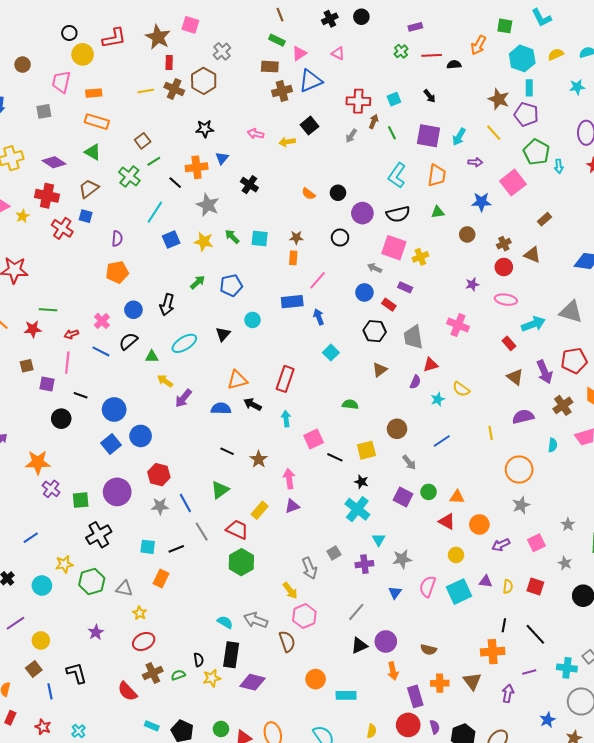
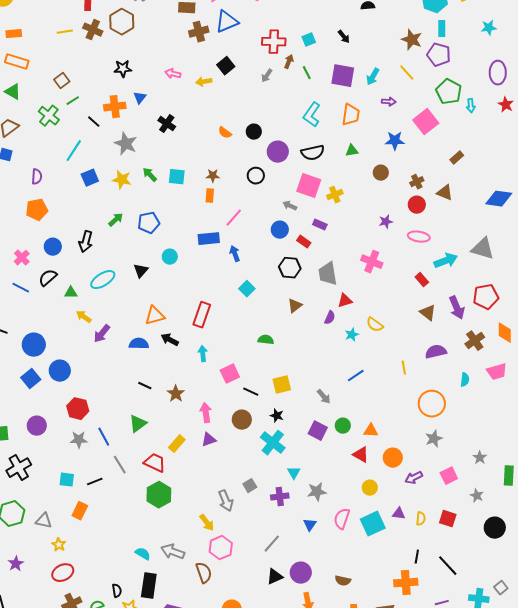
brown circle: (397, 429) -> (242, 420), moved
purple circle: (117, 492) -> (37, 426), size x0.7

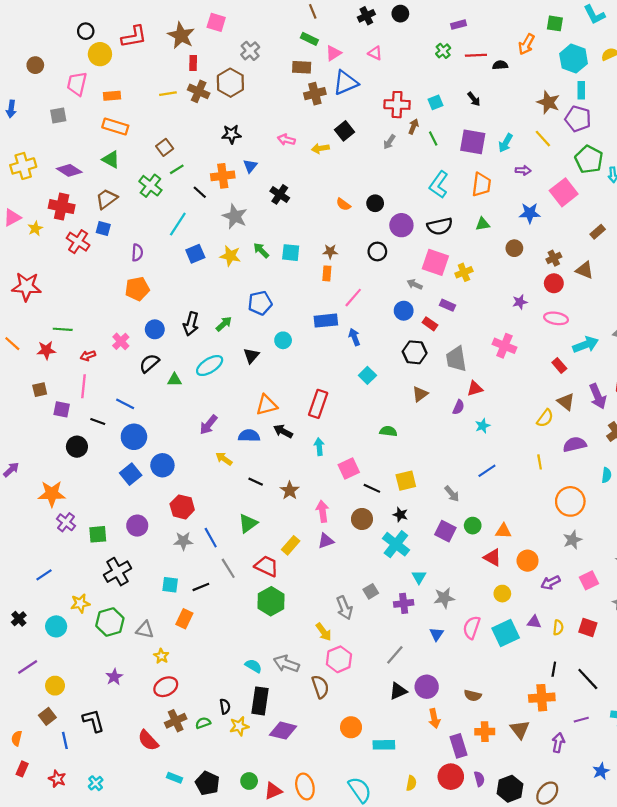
green arrow: (116, 220) -> (224, 324), moved
blue line: (21, 288) -> (125, 404), moved
yellow arrow: (84, 317) -> (224, 459), moved
yellow semicircle: (375, 325) -> (545, 418), moved, turned -90

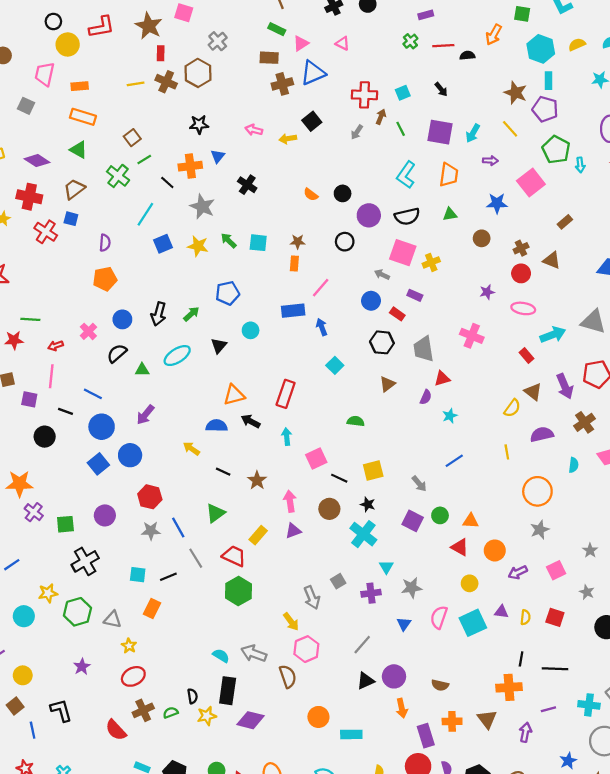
gray square: (58, 116) -> (26, 106), turned 35
purple arrow: (208, 425) -> (145, 415), moved
black line: (588, 679) -> (555, 669), turned -45

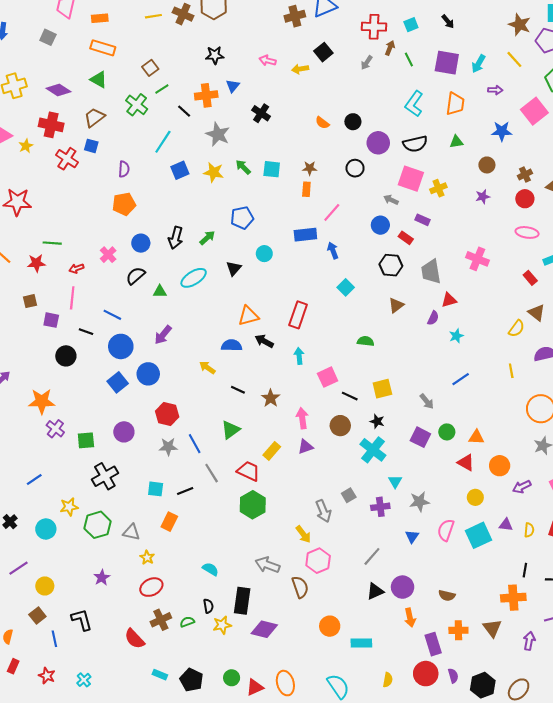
purple star: (487, 292) -> (483, 197), moved
cyan semicircle: (221, 656) -> (210, 569), moved

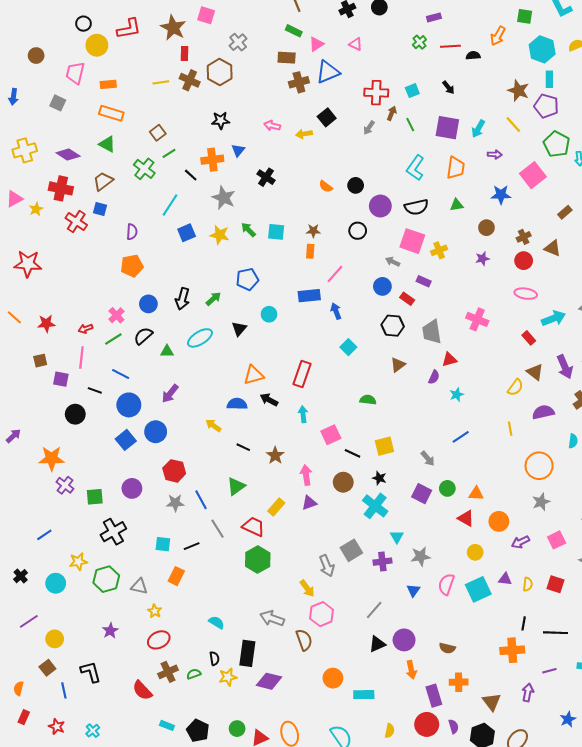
green line: (52, 243) -> (113, 339), moved, turned -36
gray square: (349, 495) -> (351, 550), size x1.5
brown triangle: (492, 628) -> (492, 702), moved

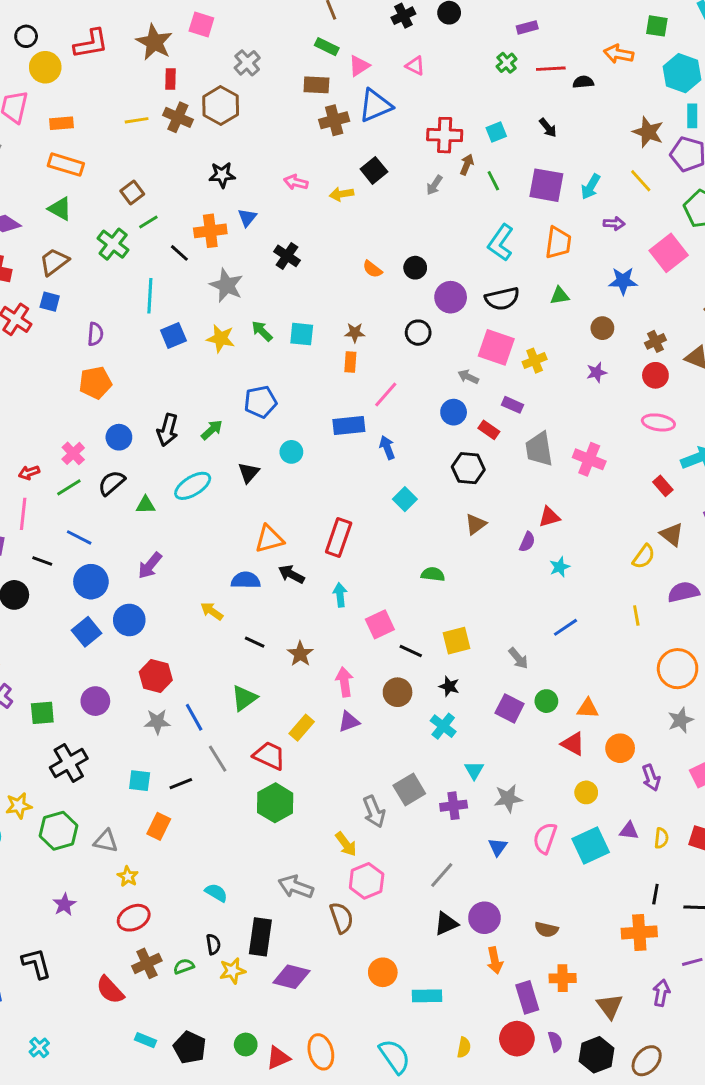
orange arrow: (498, 36) -> (619, 54), turned 72
cyan line: (170, 205) -> (150, 296), turned -30
gray trapezoid: (432, 332) -> (539, 449), moved
cyan cross: (375, 506) -> (443, 726), size x0.7
purple arrow: (521, 542) -> (651, 778), turned -84

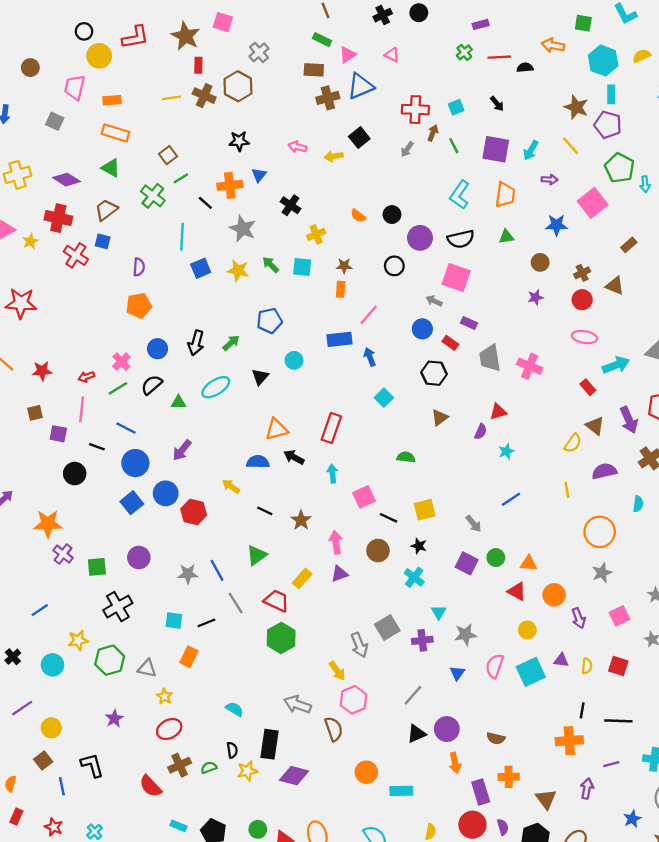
yellow cross: (535, 361) -> (316, 234), moved
red hexagon: (156, 676) -> (194, 512), moved

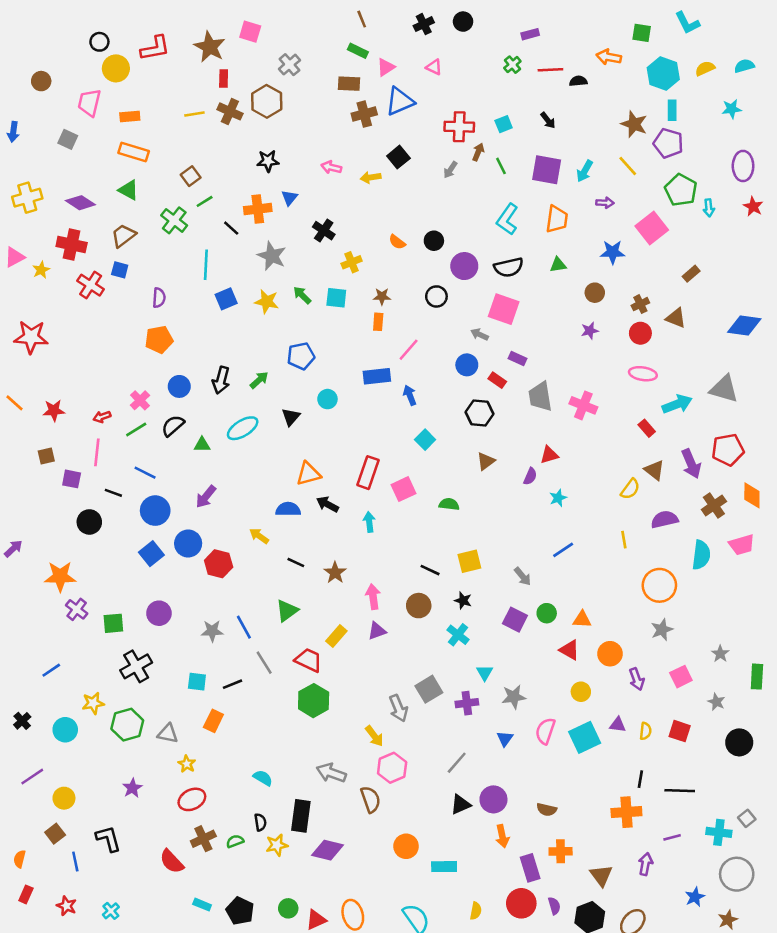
pink square: (364, 497) -> (403, 489), moved
cyan semicircle: (638, 504) -> (701, 555), size x1.6

